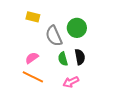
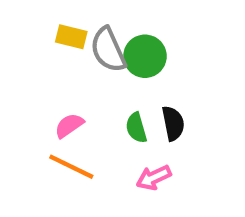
green circle: (77, 28) -> (145, 56), moved
gray semicircle: (54, 36) -> (108, 50), moved

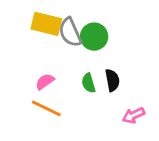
yellow rectangle: (71, 37) -> (46, 24), size x1.5
pink arrow: (154, 178) -> (133, 115), moved

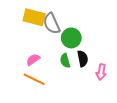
green circle: (94, 37) -> (71, 38), moved
pink arrow: (133, 115) -> (101, 72), moved, turned -56

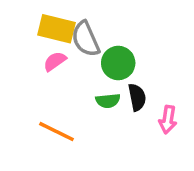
pink semicircle: (33, 60) -> (55, 61), moved
green semicircle: (65, 61) -> (108, 101), turned -80

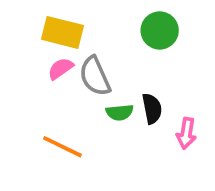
gray semicircle: (86, 39) -> (95, 76), moved
green circle: (118, 63) -> (160, 30), moved

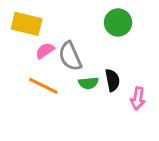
yellow rectangle: (62, 32) -> (27, 24), moved
orange line: (62, 147) -> (43, 86), moved

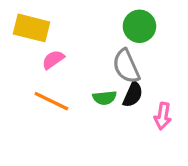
gray semicircle: (70, 56) -> (126, 66), moved
black semicircle: (112, 80) -> (133, 94), turned 35

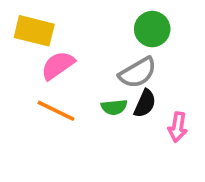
pink semicircle: (53, 60) -> (58, 65), size x1.4
gray semicircle: (126, 66) -> (138, 73), turned -96

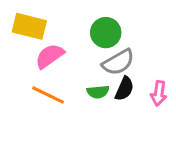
green circle: (152, 29) -> (106, 33), moved
pink arrow: (178, 127) -> (159, 93), moved

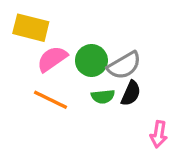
green circle: (106, 33) -> (91, 60), moved
pink arrow: (159, 93) -> (159, 134), moved

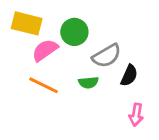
green circle: (91, 60) -> (74, 32), moved
black semicircle: (131, 93) -> (129, 75), moved

